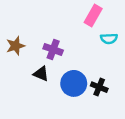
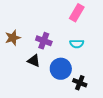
cyan semicircle: (109, 39) -> (77, 44), moved
black cross: (99, 87) -> (80, 83), moved

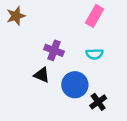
brown star: (13, 38) -> (16, 16), moved
black cross: (80, 83) -> (98, 102), turned 32

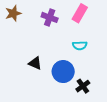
purple cross: (54, 50) -> (50, 17), moved

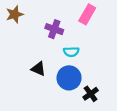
purple cross: (50, 17) -> (54, 29), moved
cyan semicircle: (80, 46) -> (71, 52), moved

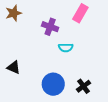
black triangle: (38, 69) -> (14, 67), moved
blue circle: (69, 78) -> (53, 84), moved

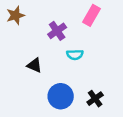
purple cross: (50, 27) -> (57, 31), turned 35
black triangle: (14, 67) -> (34, 65), moved

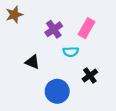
pink rectangle: (92, 15) -> (87, 28), moved
black cross: (95, 99) -> (90, 76), moved

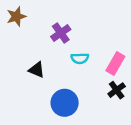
pink rectangle: (87, 28) -> (115, 63), moved
black cross: (90, 76) -> (117, 90), moved

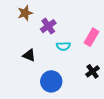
brown star: (16, 16) -> (25, 13), moved
pink rectangle: (115, 63) -> (92, 37), moved

